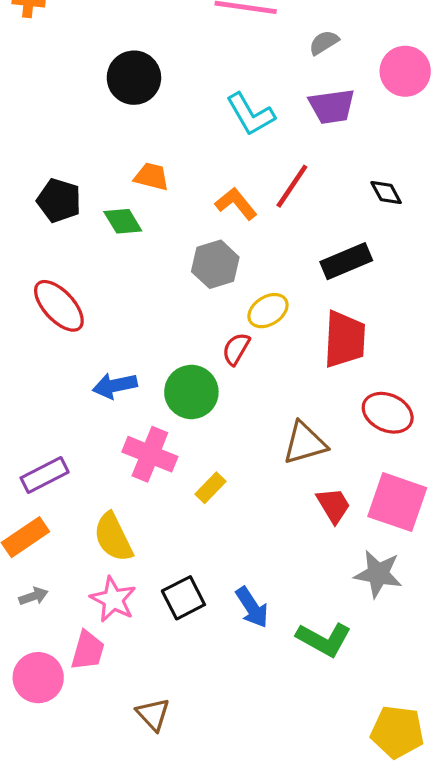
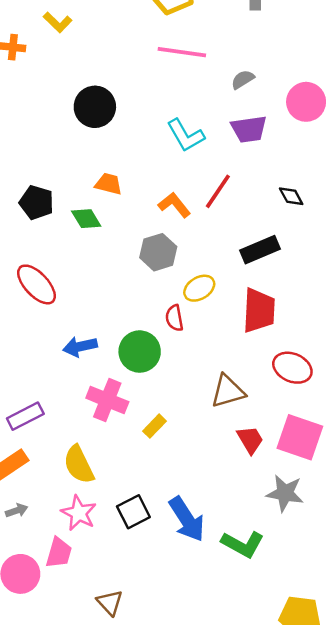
red semicircle: (236, 349) -> (174, 318), turned -40
blue arrow: (252, 607) -> (187, 519), size x1.4

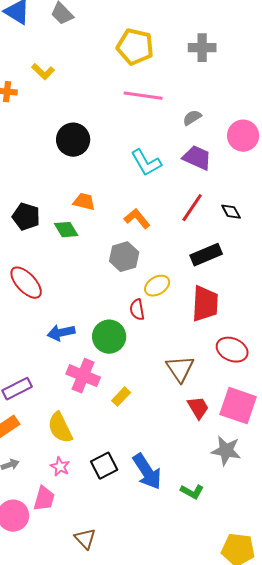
purple trapezoid: (249, 129) -> (197, 158), turned -148
red line: (218, 191) -> (192, 208), moved
brown triangle: (228, 391) -> (180, 369), turned -48
pink star: (79, 513) -> (60, 467), size x0.7
green L-shape: (243, 544) -> (192, 492), size x0.7

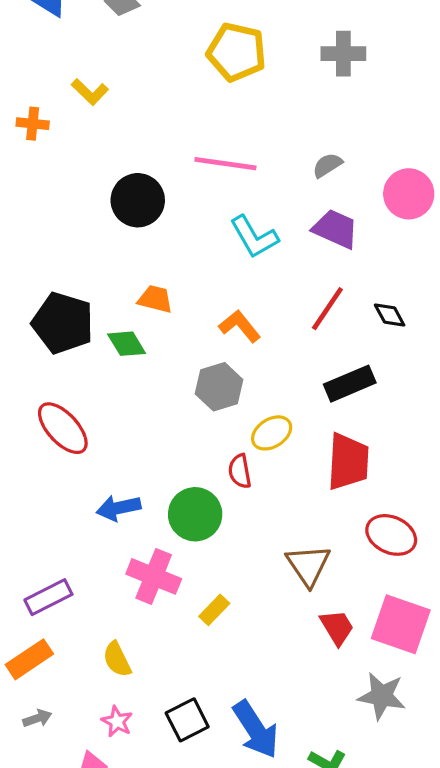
pink line: (143, 96) -> (225, 164), moved
black pentagon: (26, 217) -> (63, 323), size x1.4
yellow semicircle: (60, 428) -> (117, 659), size x0.7

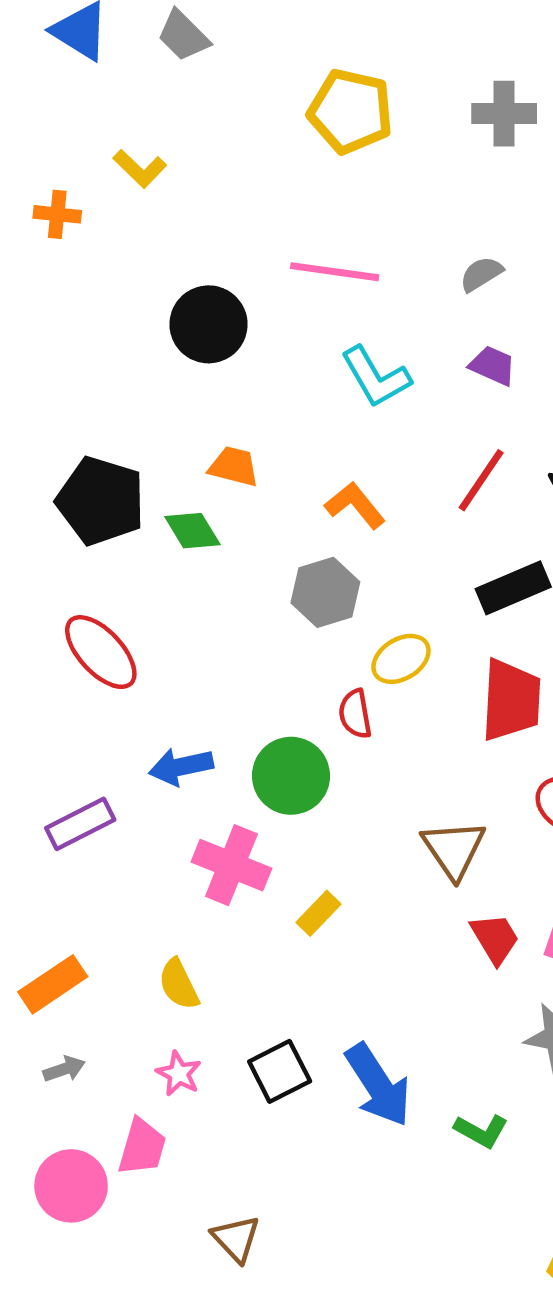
purple trapezoid: (335, 229) -> (493, 366), size x0.7
purple rectangle: (48, 597) -> (80, 824), moved

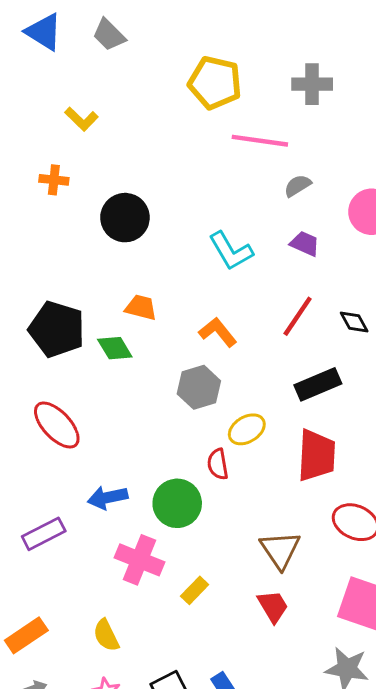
orange cross: (57, 214) -> (54, 180), moved
pink line: (335, 272) -> (260, 141), moved
red trapezoid: (495, 938) -> (273, 606), moved

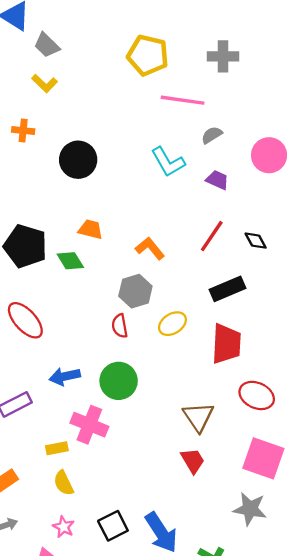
gray trapezoid: (109, 35) -> (47, 45), moved
cyan L-shape: (231, 251) -> (168, 162), moved
red semicircle: (218, 464) -> (120, 326), moved
yellow rectangle: (195, 590) -> (57, 448), moved, turned 35

